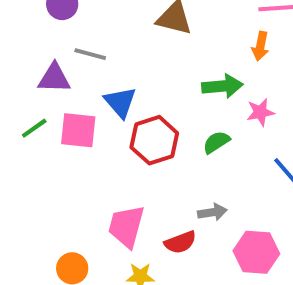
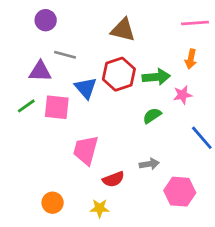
orange arrow: (260, 46) -> (191, 59), moved
red hexagon: (154, 140) -> (119, 74), moved
pink trapezoid: (126, 226) -> (86, 150), moved
red semicircle: (180, 242) -> (113, 179), moved

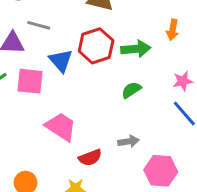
pink star: (183, 95) -> (183, 81), moved
pink trapezoid: (86, 150) -> (61, 127), turned 108

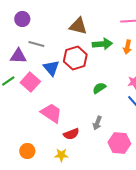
green arrow: (136, 49) -> (102, 44), moved
pink square: (30, 81) -> (30, 82), turned 36
gray arrow: (128, 141) -> (97, 123), turned 120

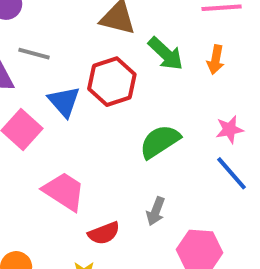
green arrow: (102, 44) -> (166, 54), turned 48
green semicircle: (99, 88) -> (160, 141), size x1.5

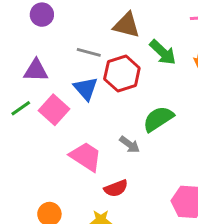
gray line: (34, 54) -> (89, 52), moved
gray arrow: (156, 211) -> (130, 145), moved, turned -75

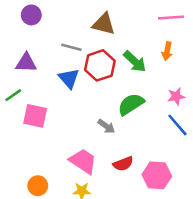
green arrow: (163, 52) -> (135, 62), moved
pink square: (54, 110) -> (35, 116), moved, turned -30
pink trapezoid: (86, 157) -> (83, 161), moved
red semicircle: (116, 188) -> (123, 164), moved

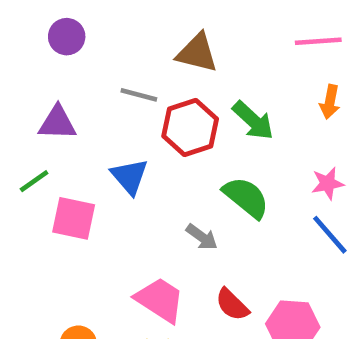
orange arrow: (167, 51) -> (330, 102), moved
blue triangle: (69, 78) -> (130, 176), moved
green semicircle: (131, 104) -> (246, 197), turned 72
red semicircle: (123, 164) -> (232, 305), turned 66

